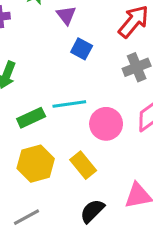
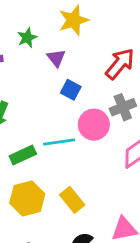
pink circle: (106, 124) -> (94, 125), moved

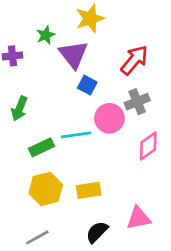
purple triangle: (56, 58) -> (73, 55), size x1.6
yellow rectangle: (72, 200) -> (89, 190), turned -60

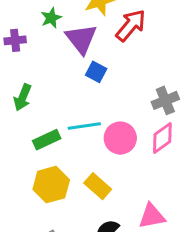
red arrow: (134, 60) -> (131, 25), moved
gray cross: (137, 102) -> (165, 100), moved
pink circle: (109, 118) -> (120, 138), moved
yellow rectangle: (89, 190) -> (98, 186), turned 50

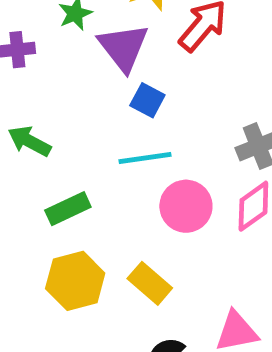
green arrow: (23, 97) -> (29, 141), turned 96
cyan line: (84, 126) -> (145, 158), moved

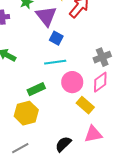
green rectangle: (68, 209) -> (36, 89), moved
yellow rectangle: (150, 283) -> (85, 105), moved

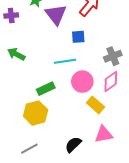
blue square: (56, 38) -> (78, 37), moved, turned -32

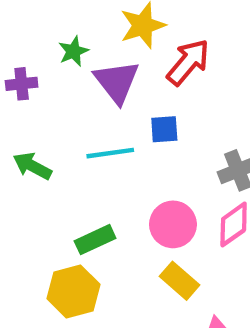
cyan line: (65, 61) -> (110, 153), moved
yellow rectangle: (96, 105) -> (179, 281), moved

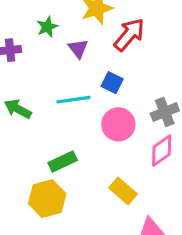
purple triangle: (117, 82) -> (78, 49), size x0.6
blue square: (164, 129) -> (112, 83), turned 30
pink circle: (173, 224) -> (118, 124), moved

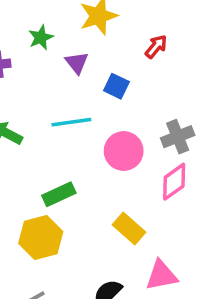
red arrow: (129, 35) -> (156, 46), moved, size x0.6
blue square: (112, 83) -> (116, 86), moved

